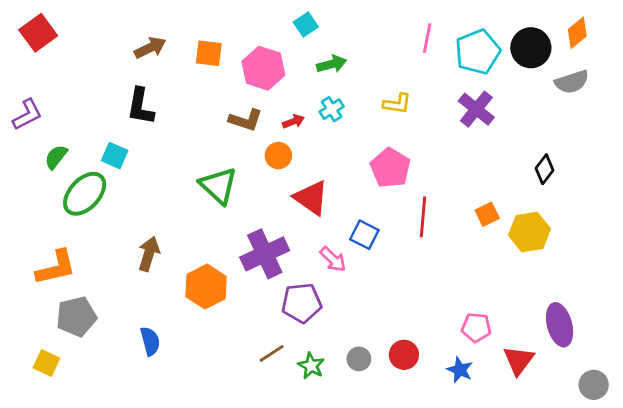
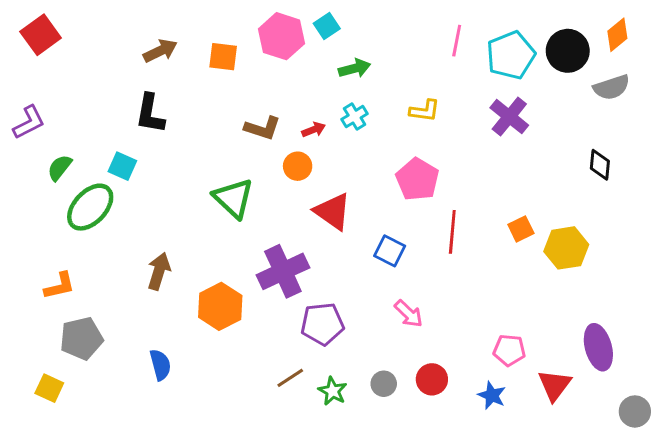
pink hexagon: (263, 68) -> (282, 36), moved
black diamond: (545, 169) -> (600, 165), moved, turned -32
pink arrow: (333, 259) -> (409, 314), moved
orange L-shape: (56, 267) -> (60, 286), size x0.7

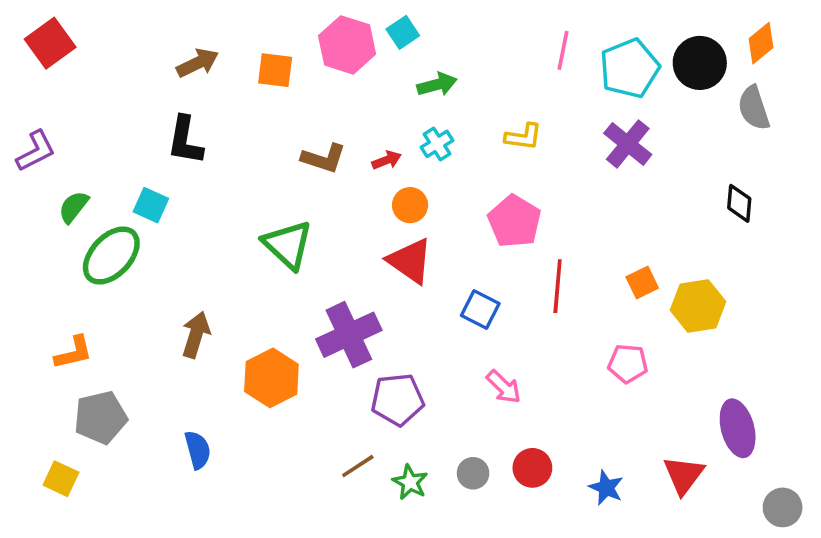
gray semicircle: (612, 87) -> (754, 108), turned 90
orange circle: (298, 166) -> (410, 205), moved
pink pentagon: (509, 350) -> (628, 363), moved

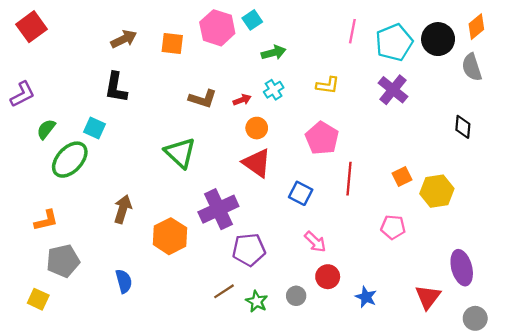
red circle: (532, 468) -> (328, 277), moved
blue star: (606, 488) -> (366, 297), moved
gray circle: (783, 507) -> (475, 318), moved

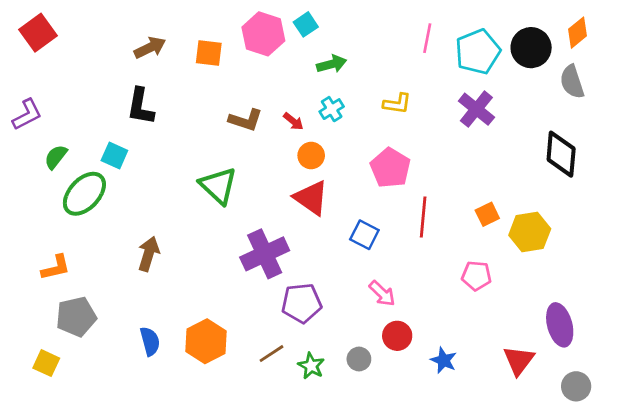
red arrow: (242, 100) -> (293, 121), turned 60
black diamond: (463, 127) -> (561, 154), size x1.6
orange hexagon: (170, 236) -> (206, 341), moved

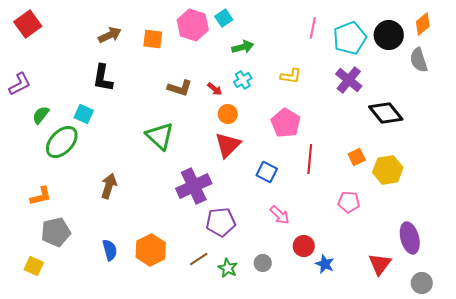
black diamond: (561, 154) -> (386, 113), moved, turned -44
red triangle: (311, 198) -> (228, 145), turned 40
red circle: (397, 336) -> (304, 246), moved

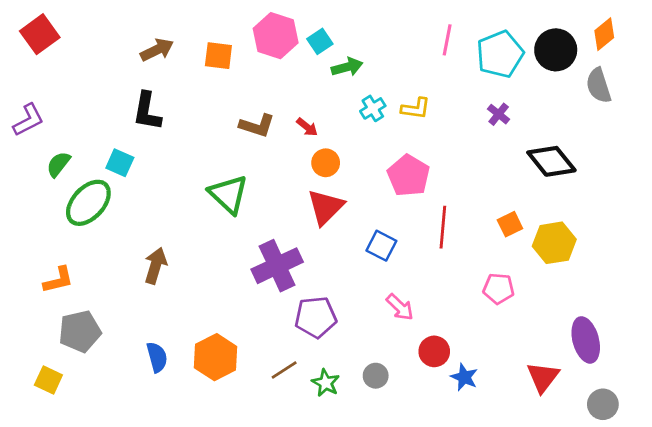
cyan square: (224, 18) -> (320, 41), moved
cyan cross: (243, 80) -> (373, 108), moved
purple cross: (349, 80) -> (499, 114), size x0.6

